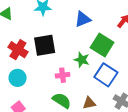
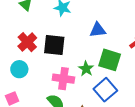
green square: (102, 45) -> (110, 60), turned -30
pink cross: (63, 75) -> (63, 79), size x1.5

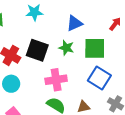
black square: (54, 45) -> (37, 50), turned 30
green star: (86, 69) -> (66, 48), moved

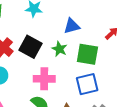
blue square: (99, 78) -> (87, 84), turned 35

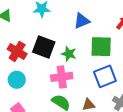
green star: (59, 49) -> (69, 54), moved

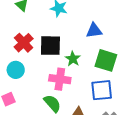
black square: (44, 47) -> (50, 46), turned -35

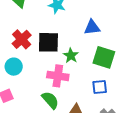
blue square: (102, 90) -> (100, 87), size x0.7

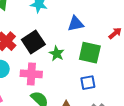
black square: (48, 42) -> (33, 42), turned -30
pink cross: (58, 76) -> (31, 74), moved

